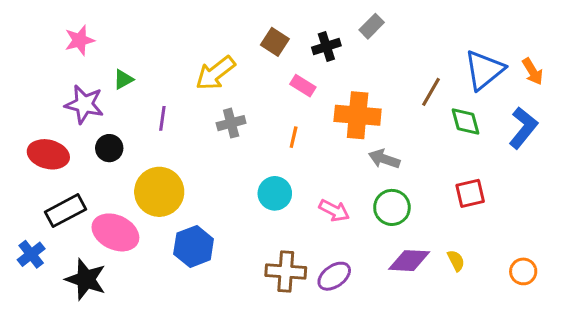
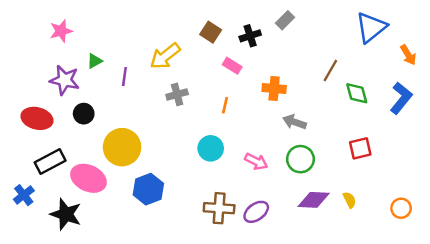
blue triangle: (484, 70) -> (371, 27), moved
orange cross: (358, 115) -> (274, 88), size x0.7
purple line: (162, 118) -> (124, 76), moved

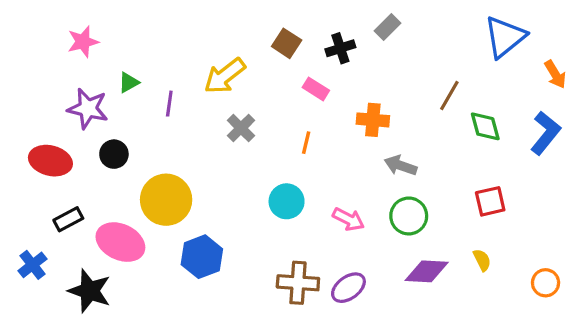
gray cross: (177, 94) -> (241, 128), turned -30
black rectangle: (50, 162) -> (68, 219), size x0.7
yellow semicircle: (350, 200) -> (482, 260), moved

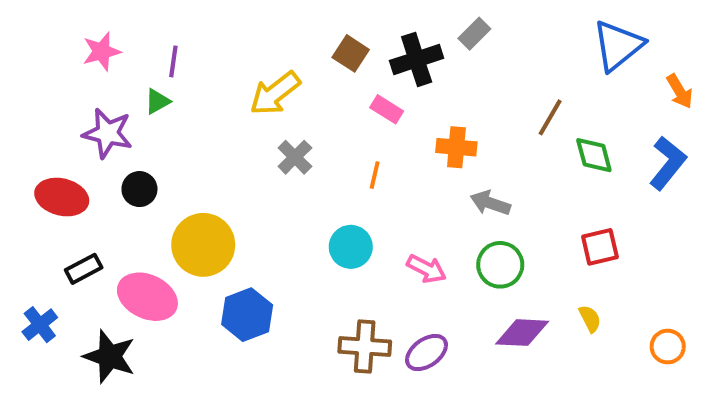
black cross: (340, 48) -> (417, 59), size x1.4
purple line: (169, 104) -> (173, 61), moved

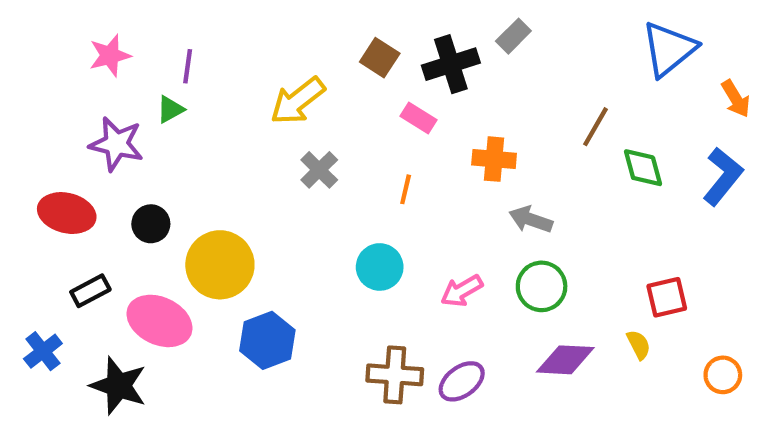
black circle: (139, 189) -> (151, 224), moved
red square: (600, 247) -> (667, 297), moved
pink arrow: (426, 269) -> (462, 291), turned 123

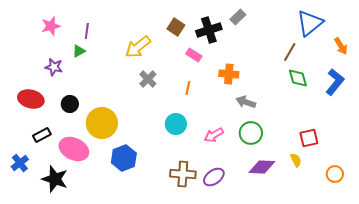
brown line: (595, 127) -> (290, 52), moved
purple star: (116, 144) -> (54, 67), size x0.7

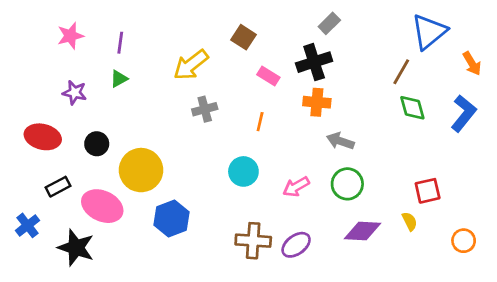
black cross: (209, 30) -> (314, 62), moved
green triangle: (79, 51) -> (119, 79), moved
gray cross: (148, 79) -> (205, 109), turned 30

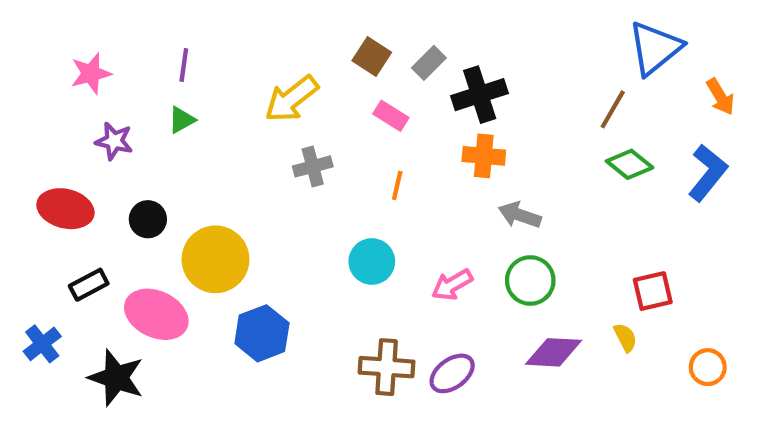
gray rectangle: (329, 23) -> (429, 63), moved
pink star: (70, 36) -> (91, 73), moved
pink rectangle: (268, 76) -> (391, 116), moved
green diamond: (412, 108) -> (630, 164), turned -36

